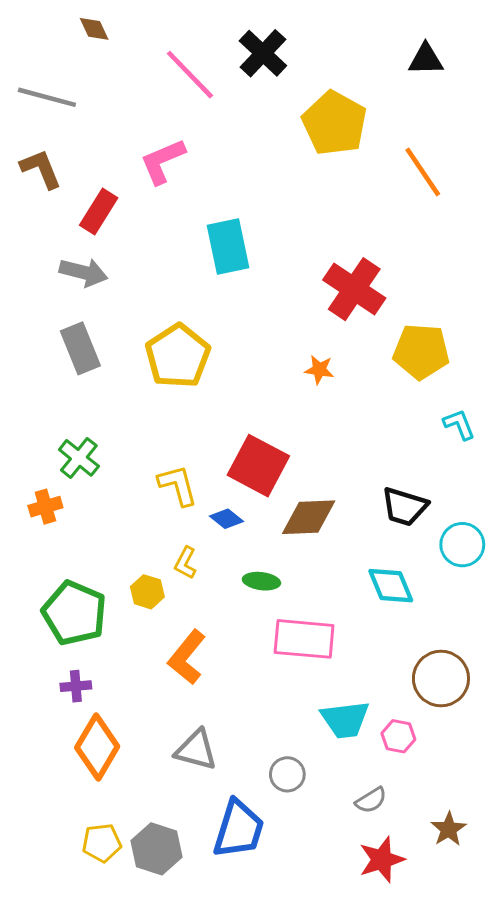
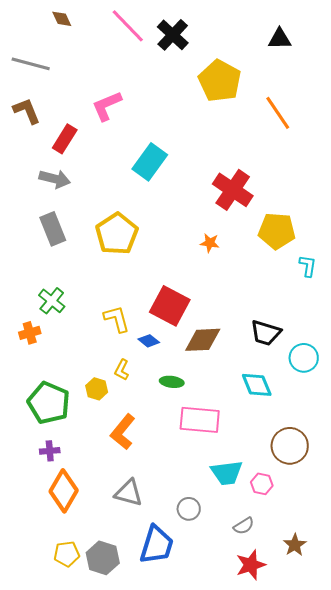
pink line: (190, 75) -> (128, 26), moved
cyan rectangle: (228, 246) -> (150, 162), turned 48
cyan L-shape: (459, 424) -> (308, 266), moved, turned 30

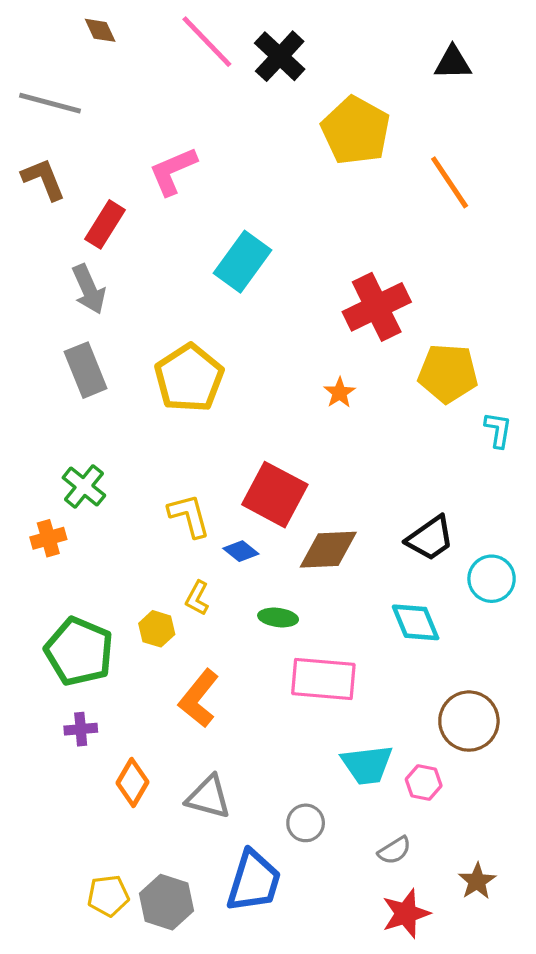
gray arrow: (55, 179) -> (89, 289), turned 52
red cross: (233, 190) -> (377, 307), turned 30
orange star: (210, 243) -> (340, 393), turned 30
black trapezoid: (266, 333) -> (430, 538), turned -52
orange diamond: (64, 491) -> (132, 782), moved, size x0.7

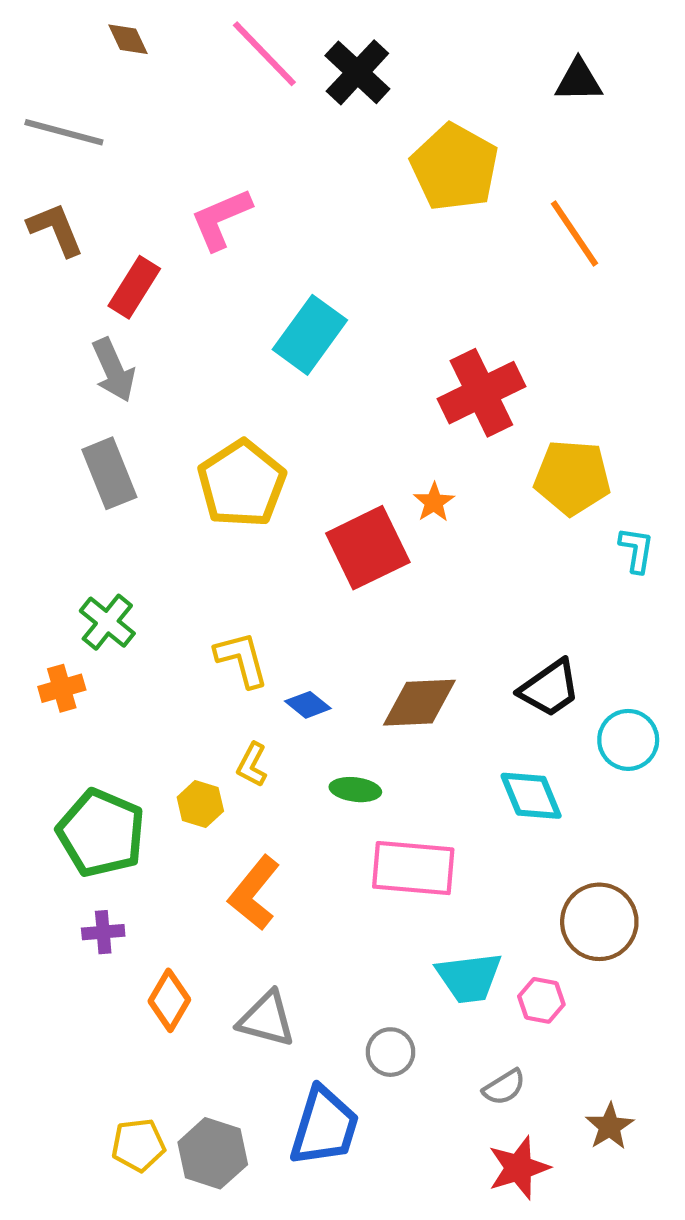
red square: (275, 495) -> (368, 548), moved, turned 36

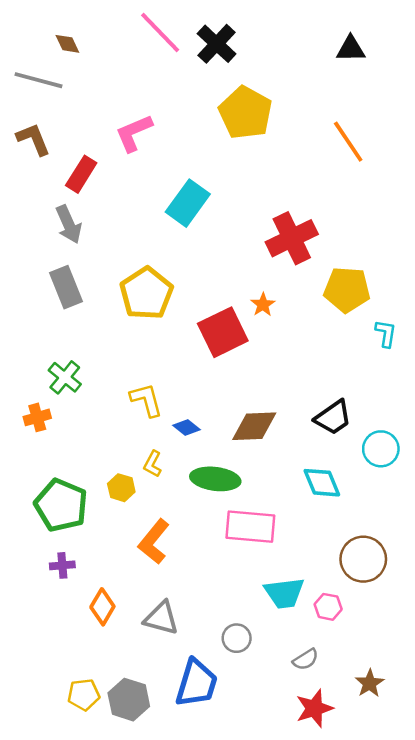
brown diamond: (128, 39) -> (67, 44), moved
yellow pentagon: (455, 167) -> (245, 113), moved
green ellipse: (355, 790) -> (215, 479), size x1.6

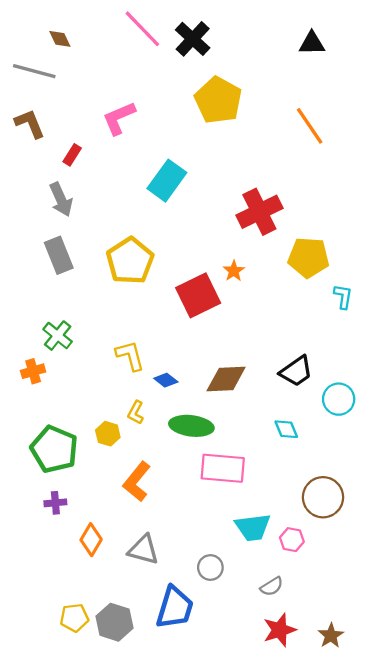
red rectangle: (81, 174) -> (72, 155), size x0.7
cyan diamond: (322, 483) -> (286, 429), size x0.7
brown star: (370, 683) -> (331, 636), moved

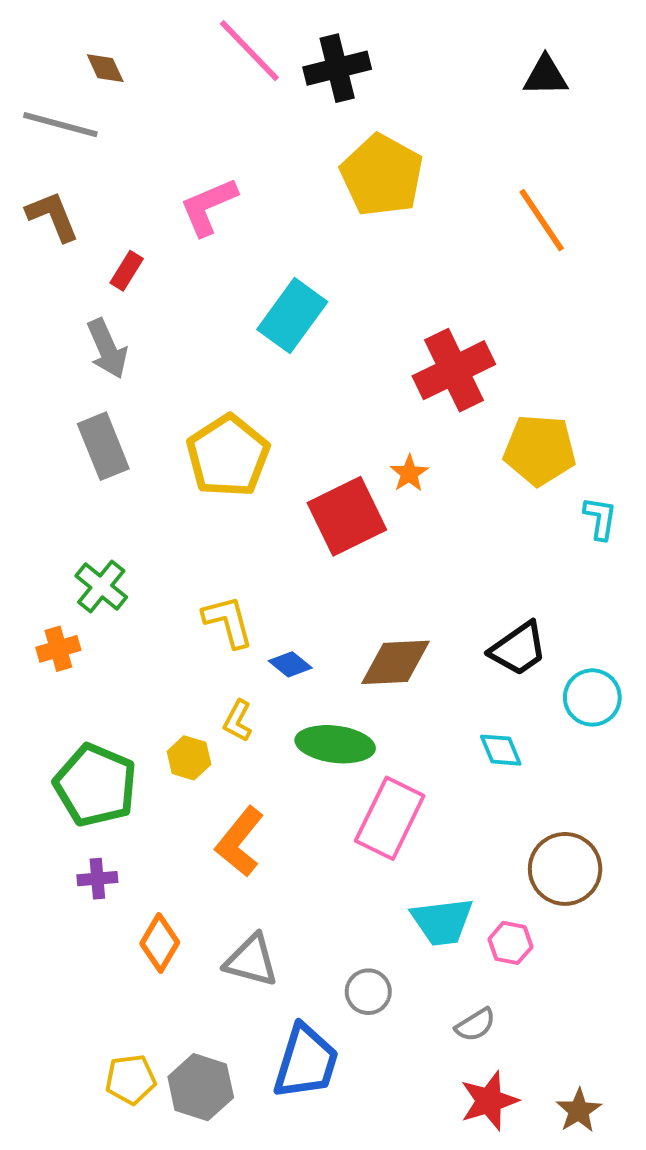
black cross: (193, 39) -> (337, 68), turned 33
pink rectangle: (223, 468) -> (390, 818), turned -69

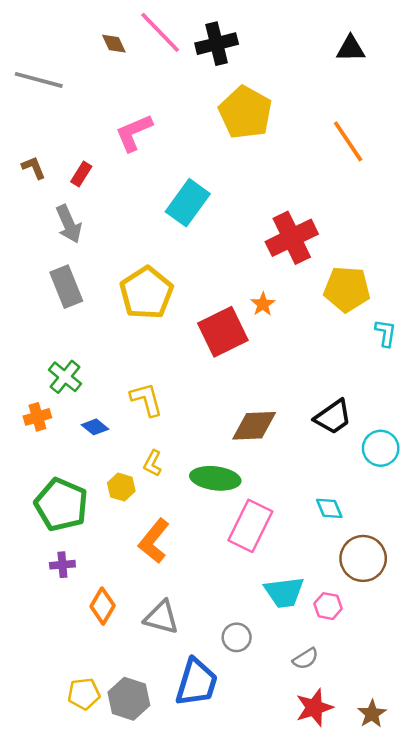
brown diamond: (105, 68) -> (114, 44), moved
brown L-shape: (53, 216) -> (34, 168), moved, size x0.7
blue diamond: (290, 664) -> (95, 427), moved
cyan diamond: (501, 750) -> (329, 508), moved

